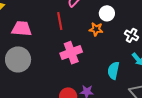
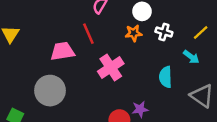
pink trapezoid: (22, 29) -> (62, 51), moved
white cross: (132, 35) -> (164, 32), moved

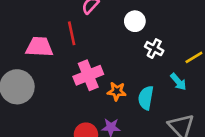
orange star: (134, 33) -> (117, 91), moved

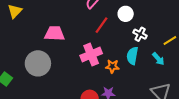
red line: (72, 33) -> (101, 25), moved, turned 48
cyan semicircle: (146, 98) -> (132, 56), moved

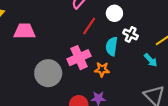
pink trapezoid: (54, 33) -> (25, 31), moved
cyan semicircle: (132, 56) -> (112, 46), moved
gray circle: (38, 63) -> (48, 73), moved

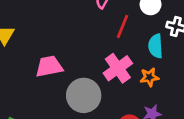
pink trapezoid: (25, 31) -> (49, 66), moved

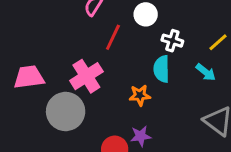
cyan semicircle: (156, 46) -> (161, 69), moved
pink cross: (118, 68) -> (86, 76), moved

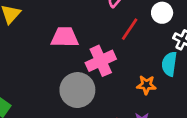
pink trapezoid: (29, 77) -> (65, 37), moved

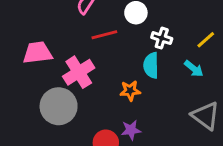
red line: (130, 29) -> (104, 35), turned 50

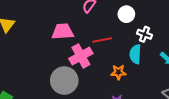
red line: (104, 35) -> (102, 40), moved
pink trapezoid: (37, 53) -> (63, 32), moved

